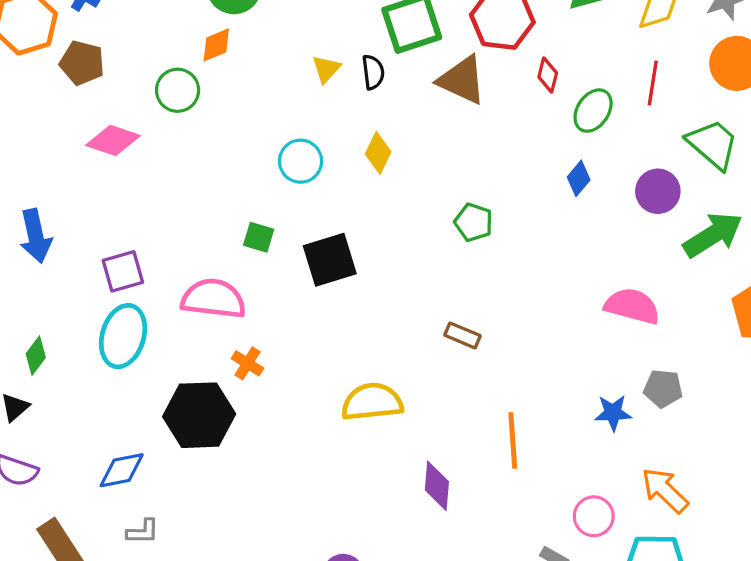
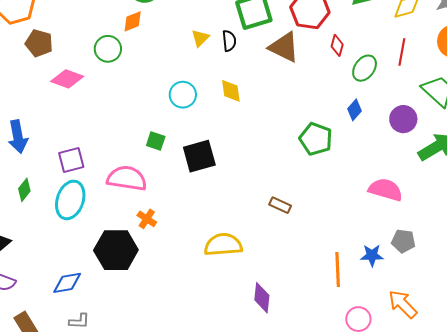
brown pentagon: (82, 63) -> (39, 43), moved
yellow diamond: (378, 153) -> (231, 91), turned -35
green pentagon: (474, 222) -> (316, 139), moved, size x1.4
green diamond: (36, 356) -> (24, 190), moved
orange line: (513, 440) -> (338, 270), moved

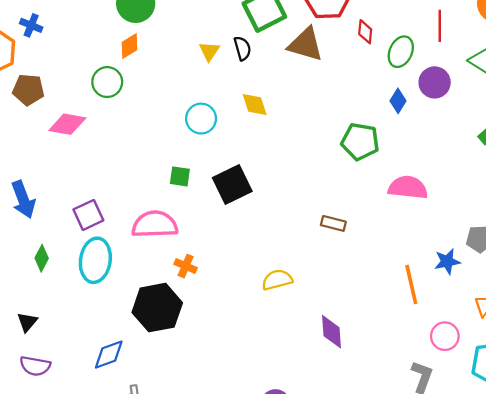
purple circle: (403, 119) -> (435, 82), moved
pink semicircle: (386, 190) -> (408, 188), moved
yellow semicircle: (223, 245) -> (277, 280), size x0.7

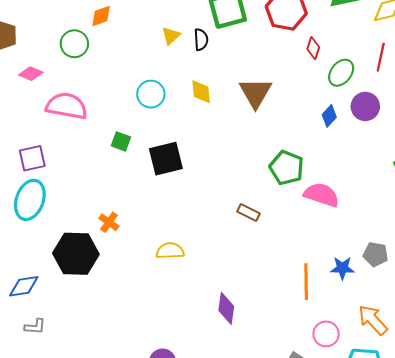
brown triangle: (306, 44) -> (255, 93), moved, turned 32
pink diamond: (67, 124) -> (31, 74), size x0.7
green pentagon: (360, 142) -> (287, 168), moved
pink semicircle: (155, 224) -> (67, 106), moved
yellow semicircle: (277, 280) -> (170, 251), moved

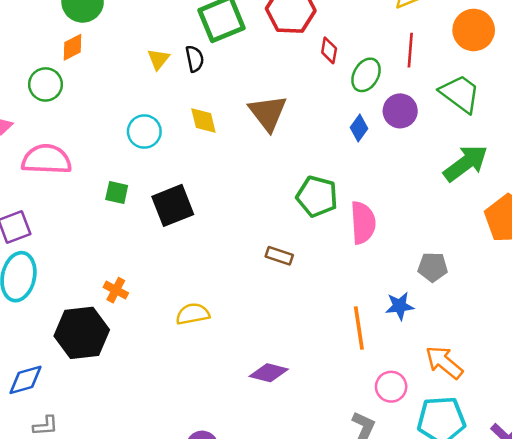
pink semicircle: (322, 195) -> (363, 223), turned 76
gray pentagon: (376, 254) -> (433, 267), moved
purple diamond: (226, 308) -> (269, 373), turned -76

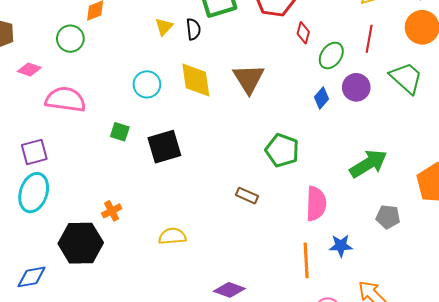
yellow diamond: (203, 120) -> (196, 80), size x1.5
green arrow: (466, 163) -> (368, 164), moved
pink semicircle: (363, 223) -> (316, 204), moved
gray pentagon: (433, 267) -> (388, 217), moved
orange cross: (116, 290) -> (112, 211), turned 30

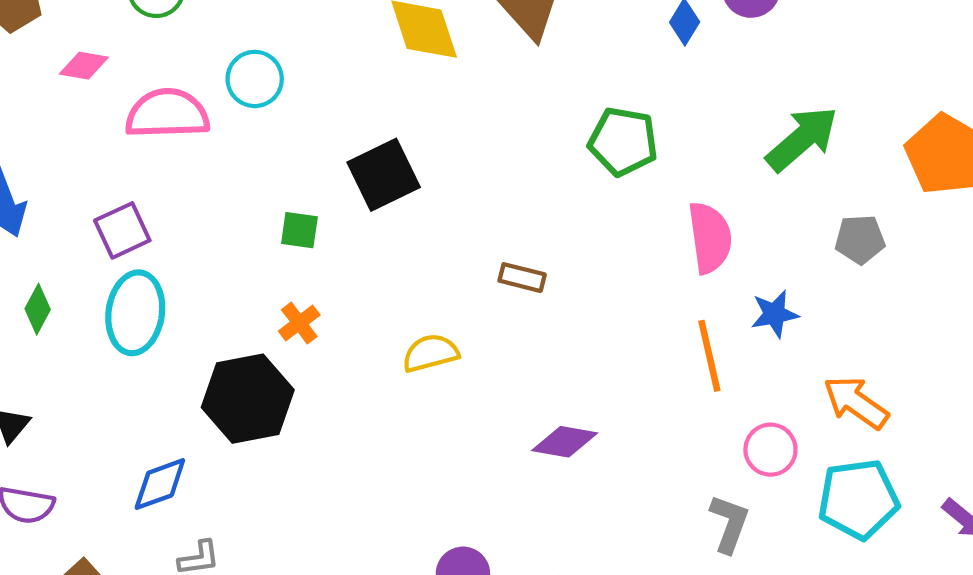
cyan circle: (147, 84) -> (255, 79), moved
green square: (120, 132) -> (299, 230), moved
brown rectangle: (247, 196) -> (522, 278), moved

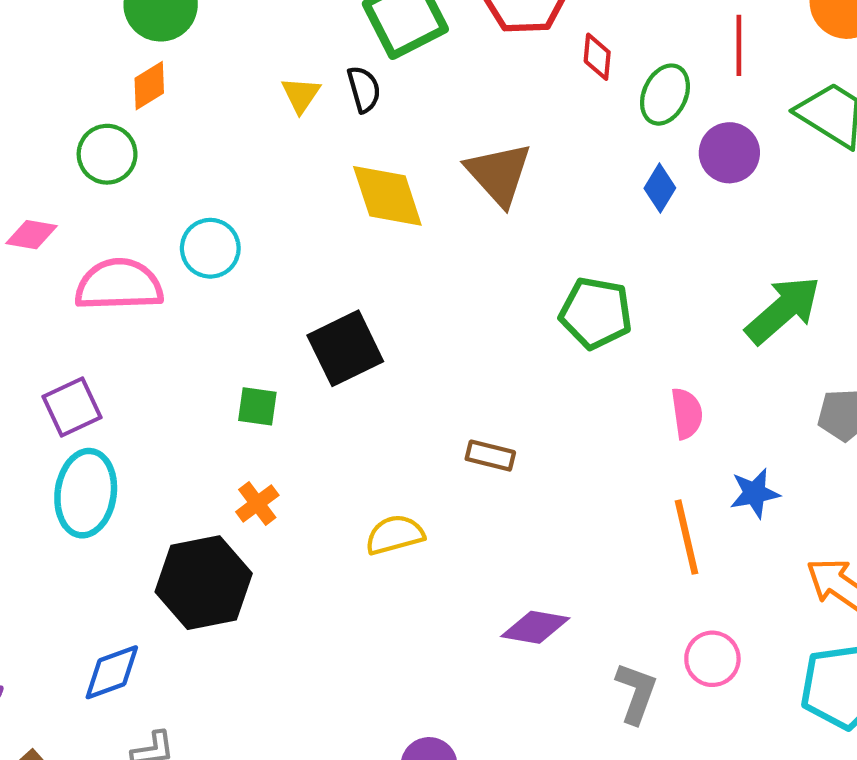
pink semicircle: (710, 238) -> (687, 413), size x0.7
pink circle: (770, 450) -> (712, 659), moved
gray L-shape: (729, 524) -> (636, 693), moved

